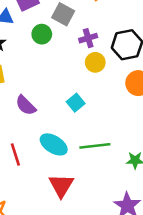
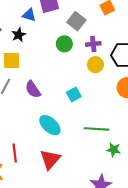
green circle: (42, 34) -> (64, 44), moved
green line: (95, 146) -> (96, 129), moved
red line: (15, 154) -> (15, 153), moved

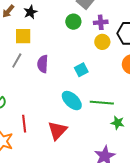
purple semicircle: (33, 89) -> (43, 64), turned 36
cyan ellipse: (50, 125) -> (72, 101), moved

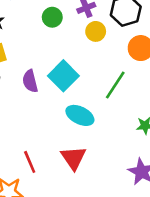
cyan square: (81, 70) -> (63, 76), moved, size x1.6
green line: (102, 103) -> (115, 85), moved, turned -45

